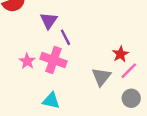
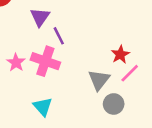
gray circle: (131, 98) -> (114, 104), moved
cyan triangle: (51, 101) -> (43, 107), turned 36

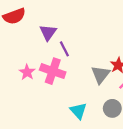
gray triangle: (99, 80) -> (101, 75), moved
cyan triangle: (43, 107) -> (78, 111), moved

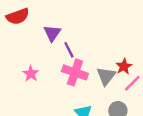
pink cross: (53, 71) -> (75, 72), moved

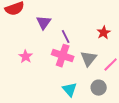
purple line: (69, 50) -> (66, 37), moved
red star: (124, 66) -> (104, 33), moved

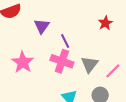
red star: (104, 33) -> (105, 23), moved
pink star: (26, 57) -> (23, 62), size x1.5

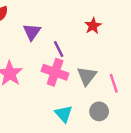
red star: (105, 23) -> (93, 26), moved
pink line: (113, 71) -> (114, 83), turned -63

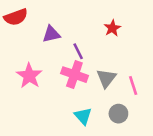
purple triangle: (32, 32) -> (51, 34), turned 42

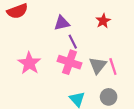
purple triangle: (51, 34) -> (62, 23), moved
pink line: (133, 86) -> (113, 67), moved

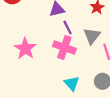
gray triangle: (98, 65) -> (92, 36), moved

